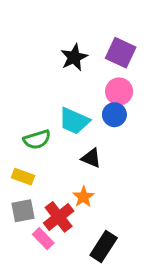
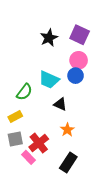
green semicircle: (37, 139) -> (24, 92), turned -36
yellow rectangle: (23, 177) -> (15, 116), turned -48
orange star: (83, 197) -> (67, 130), moved

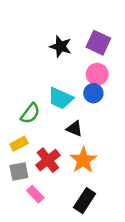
black star: (49, 38) -> (61, 47), turned -30
orange star: (67, 130) -> (83, 160), size x1.5
red cross: (39, 143) -> (48, 160), moved

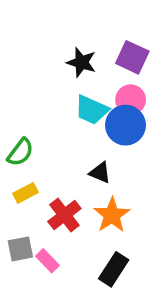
blue circle: (93, 93) -> (125, 125), size x1.5
cyan trapezoid: (61, 98) -> (92, 110), moved
green semicircle: (30, 113) -> (20, 152), moved
gray square: (19, 171) -> (20, 249), moved

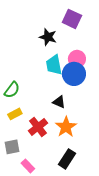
purple square: (132, 57) -> (72, 19), moved
cyan trapezoid: (92, 110) -> (54, 65), turned 55
pink rectangle: (47, 261) -> (28, 166), moved

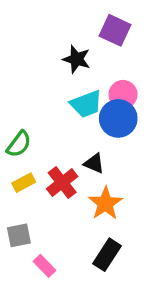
cyan trapezoid: (54, 65) -> (86, 104), turned -100
red cross: (38, 127) -> (62, 183), moved

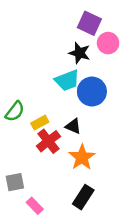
black star: (77, 59) -> (79, 53), moved
pink circle: (123, 94) -> (108, 43), moved
yellow rectangle: (24, 183) -> (40, 123), moved

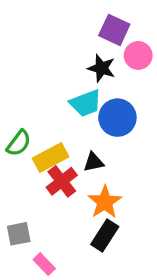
yellow rectangle: (40, 123) -> (51, 157), size x1.5
black triangle: (73, 126) -> (94, 162), turned -35
black rectangle: (83, 197) -> (105, 235), moved

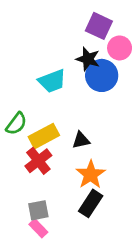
cyan trapezoid: (86, 103) -> (52, 81), moved
blue circle: (117, 118) -> (102, 75), moved
red cross: (62, 181) -> (38, 161), moved
gray square: (19, 234) -> (38, 210), moved

